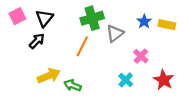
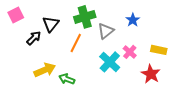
black triangle: (44, 18) -> (51, 24), moved
yellow rectangle: (167, 25) -> (159, 50), moved
cyan cross: (126, 80) -> (110, 62), moved, size x1.5

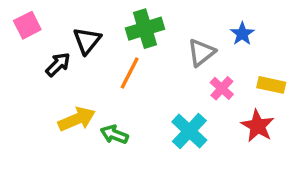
blue star: (133, 20) -> (242, 34), moved
gray triangle: (106, 31) -> (201, 53), moved
cyan cross: (110, 62) -> (189, 131), moved

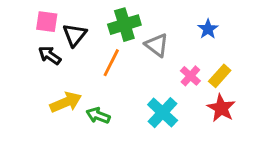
pink square: (27, 25) -> (47, 22), moved, turned 35
gray triangle: (201, 53) -> (157, 45), moved, turned -45
black arrow: (58, 64) -> (50, 55), turned -100
yellow rectangle: (271, 85) -> (220, 76), moved, turned -60

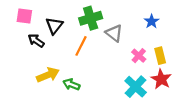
pink square: (47, 22) -> (24, 16), moved
yellow rectangle: (220, 76) -> (160, 56), turned -56
cyan cross: (163, 113) -> (136, 87), moved

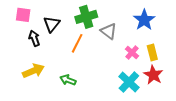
blue star: (152, 21) -> (144, 20), size x1.5
black arrow: (36, 41) -> (34, 38), turned 35
yellow arrow: (48, 75) -> (33, 71), moved

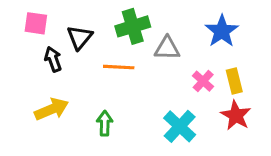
gray triangle: (109, 31) -> (167, 48), turned -36
orange line: (77, 43) -> (119, 67), turned 66
green arrow: (68, 80) -> (105, 123), turned 70
cyan cross: (129, 82) -> (180, 126), moved

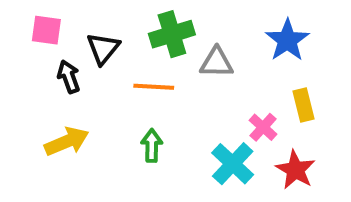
pink cross: (203, 81) -> (263, 127), moved
red star: (236, 115) -> (295, 170), moved
green arrow: (105, 123) -> (152, 145), moved

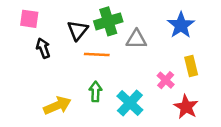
black triangle: (103, 48) -> (78, 30), moved
yellow arrow: (67, 141) -> (57, 106), moved
cyan cross: (233, 164) -> (130, 103), moved

